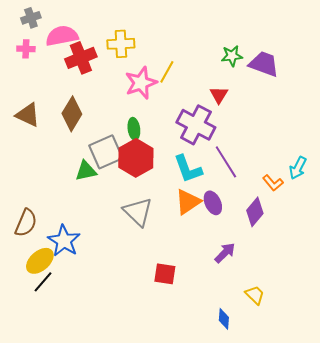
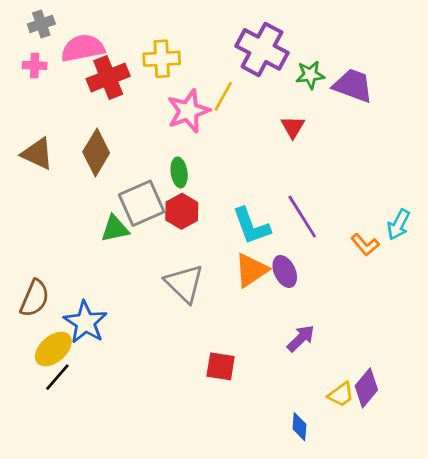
purple cross: (196, 125) -> (262, 49), moved
red hexagon: (136, 158) -> (182, 211), size x0.7
purple diamond: (255, 212) -> (366, 388), moved
yellow trapezoid: (255, 295) -> (341, 395), turned 100

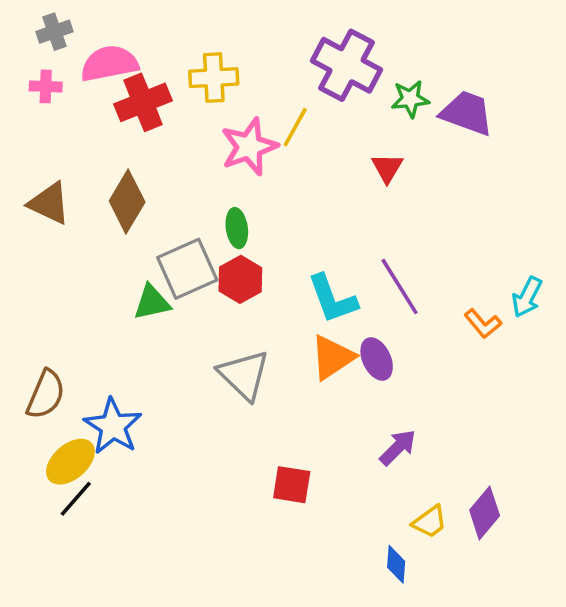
yellow trapezoid: (341, 395) -> (430, 522), moved

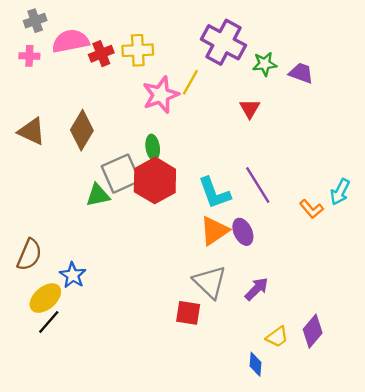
red cross: (143, 102) -> (101, 54), moved, size x0.7
purple trapezoid: (467, 113) -> (301, 73), size x0.7
red hexagon: (240, 279) -> (155, 180), size x1.5
gray triangle: (244, 375) -> (210, 282), moved
blue star: (113, 426) -> (73, 275), size x0.7

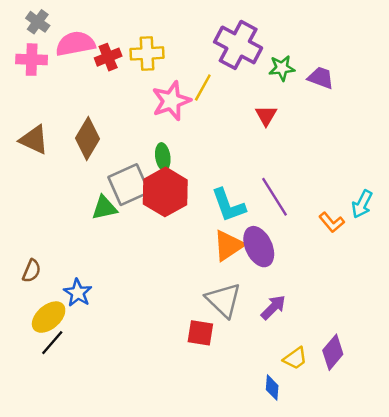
gray cross: (35, 21) -> (38, 22), turned -35
pink cross: (29, 56) -> (32, 60), size x1.4
purple ellipse: (243, 232) -> (259, 247), size x1.4
brown semicircle: (29, 255) -> (32, 271), size x0.7

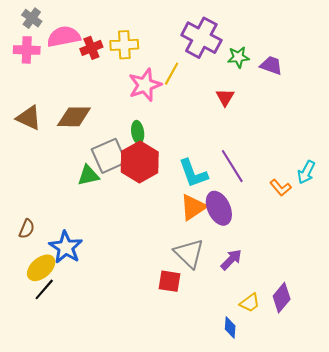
brown diamond: (87, 138) -> (74, 117), turned 60
blue star: (78, 293) -> (66, 247), size x1.4

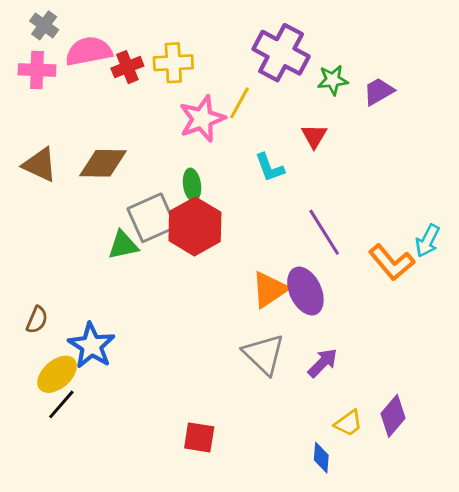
purple trapezoid: (271, 65) -> (379, 91), turned -50
cyan L-shape: (193, 173) -> (270, 168), moved, size x0.7
orange L-shape: (281, 188) -> (392, 262), size x1.5
red square: (170, 281) -> (199, 437), moved

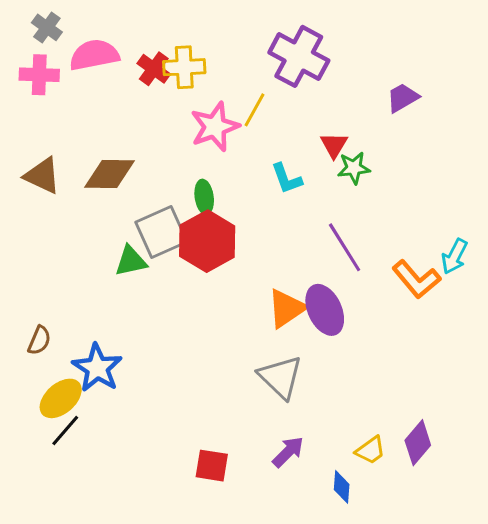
red cross: (127, 67) -> (154, 69), moved, turned -32
green star: (333, 80) -> (354, 168), moved
purple arrow: (323, 363) -> (288, 452), moved

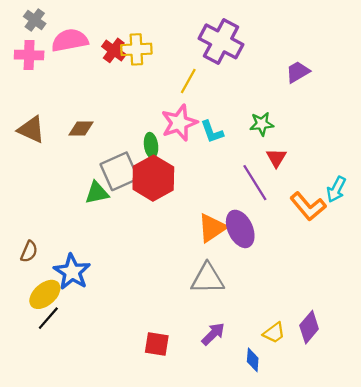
pink star: (215, 127) -> (179, 123), moved
red triangle: (334, 145) -> (276, 158), moved
brown diamond: (110, 174) -> (81, 128), size x0.7
gray triangle: (280, 377) -> (207, 279), turned -45

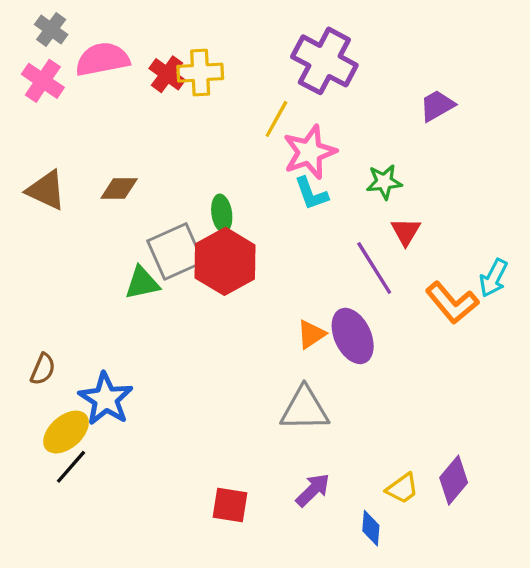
pink cross: (29, 55) -> (43, 81), turned 32
pink star: (179, 123) -> (310, 152), moved
orange triangle: (212, 228) -> (311, 334), size x0.7

